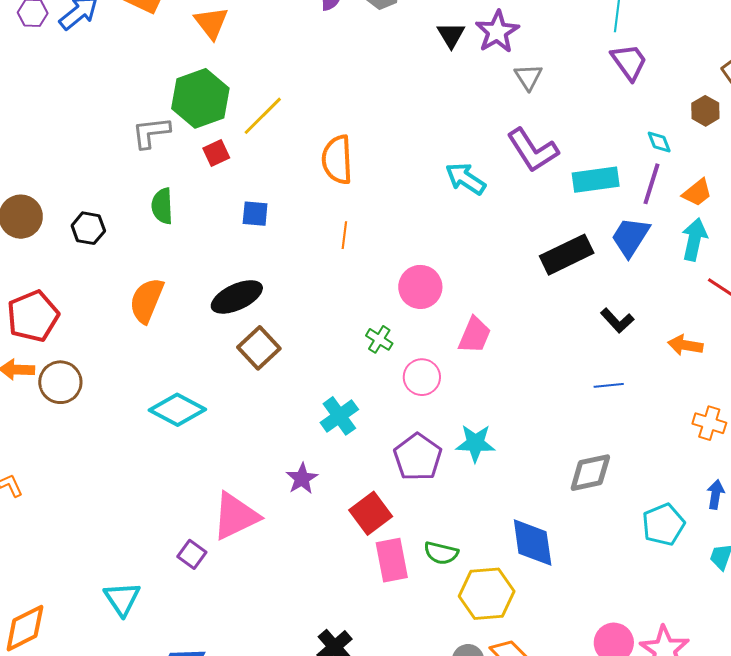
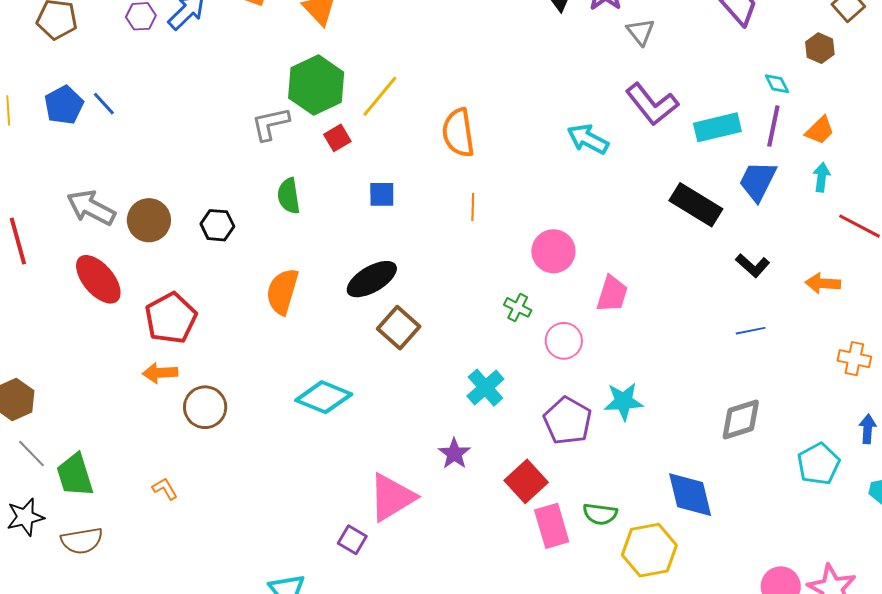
cyan arrow: (694, 239) -> (822, 177), size x0.7
black rectangle: (567, 255) -> (696, 205), turned 63
brown circle: (60, 382) -> (205, 407), moved

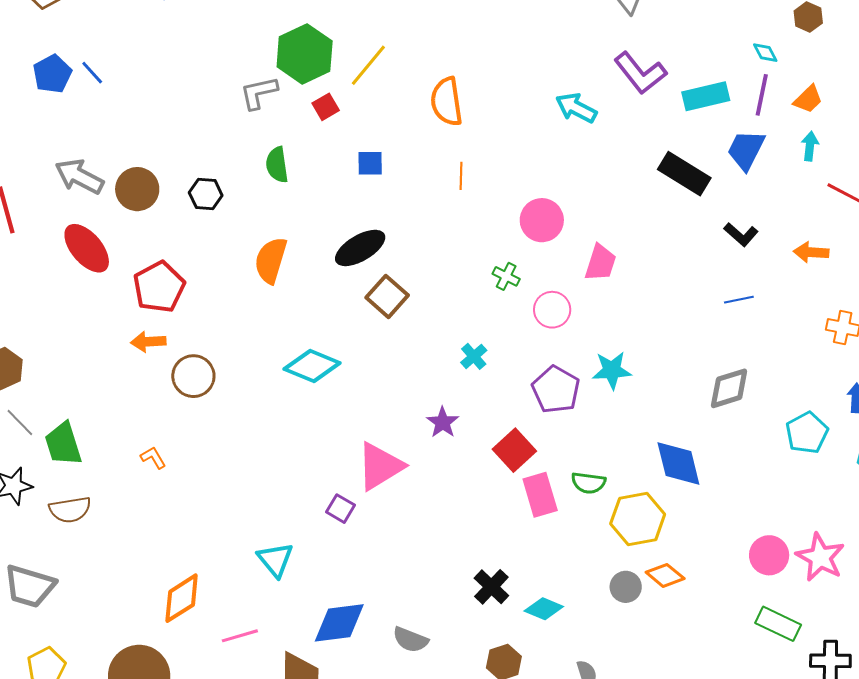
cyan cross: (485, 388) -> (474, 356), size x0.7

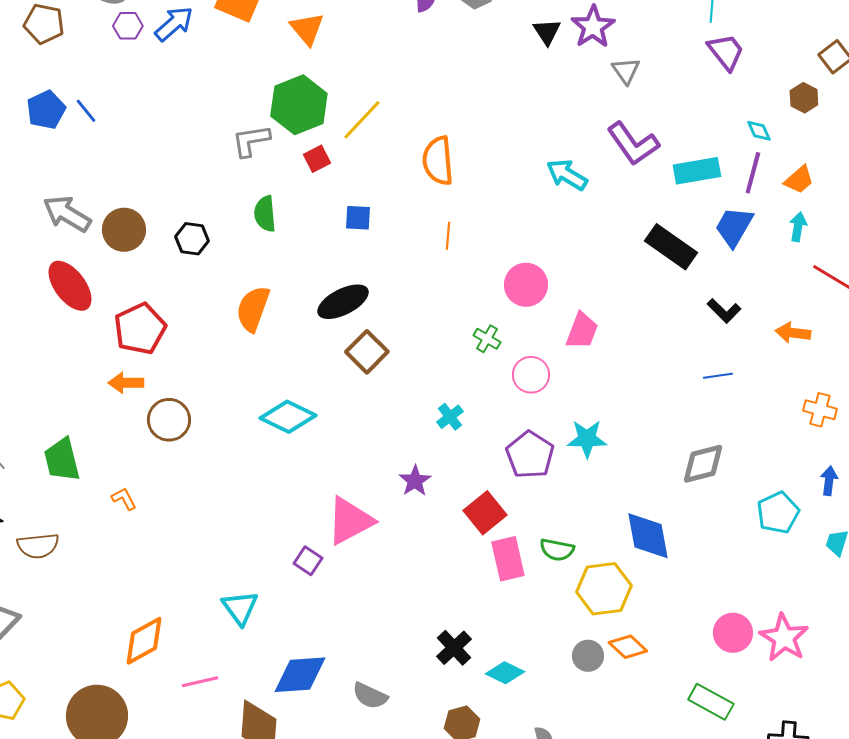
green trapezoid: (63, 444) -> (62, 460), moved
green rectangle: (778, 624) -> (711, 702), moved

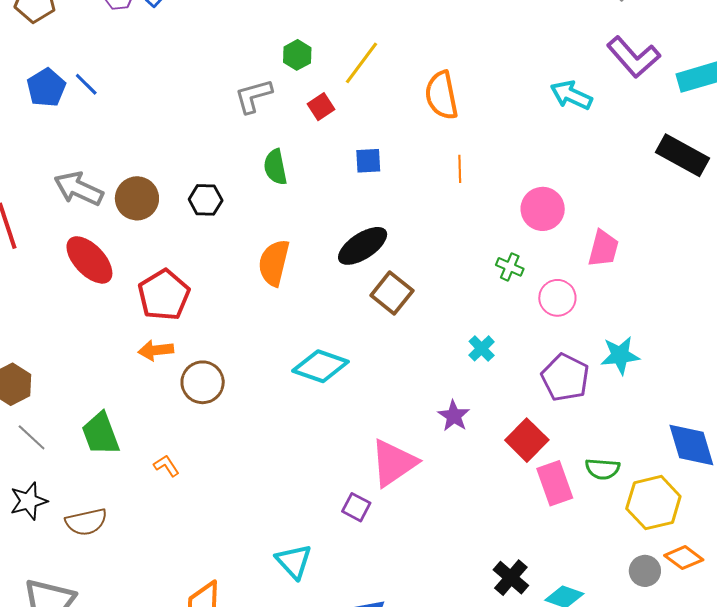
green hexagon: (299, 105) -> (297, 55), size x0.5

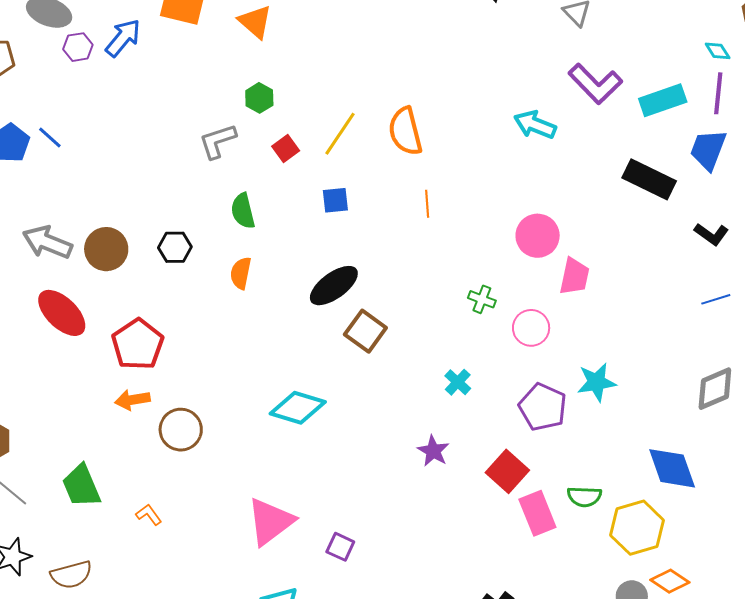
yellow line: (361, 63) -> (340, 134), moved
pink circle: (543, 209) -> (538, 236), moved
orange semicircle: (274, 263) -> (241, 273), moved, size x0.7
pink triangle: (394, 463) -> (270, 522), moved

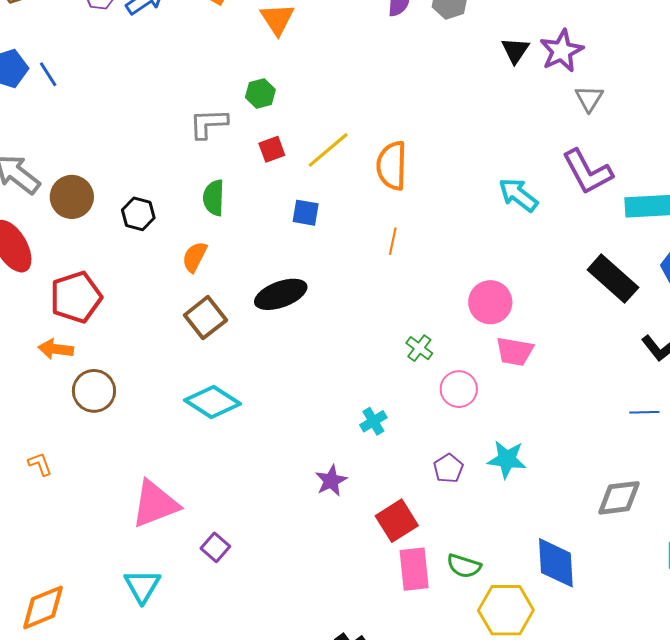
pink trapezoid: (574, 276) -> (515, 351), turned 72
brown square: (365, 331) -> (205, 318), moved
purple pentagon: (543, 407) -> (448, 468), size x0.6

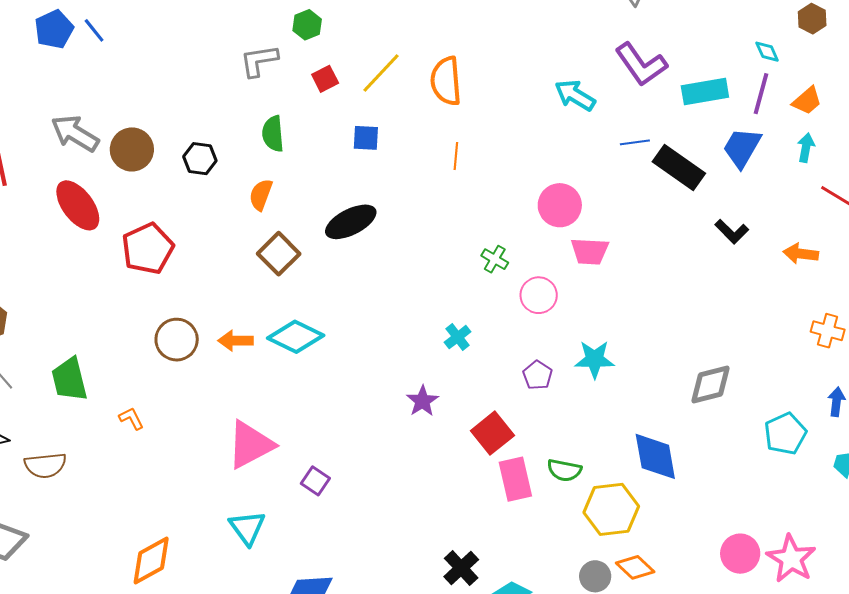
orange arrow: (56, 349) -> (236, 341), moved
blue line: (644, 412) -> (635, 142), moved

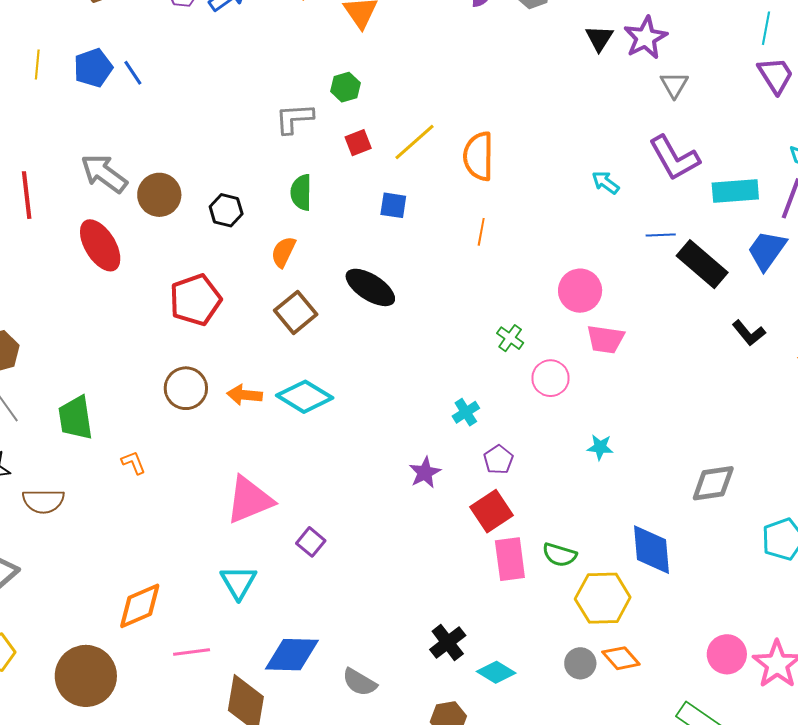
cyan arrow: (575, 95) -> (606, 183), size x0.7
black ellipse: (351, 222) -> (370, 287), turned 54
red pentagon: (148, 249) -> (195, 300), moved
cyan star: (595, 359) -> (600, 447), size x0.7
purple pentagon: (537, 375) -> (498, 460), moved

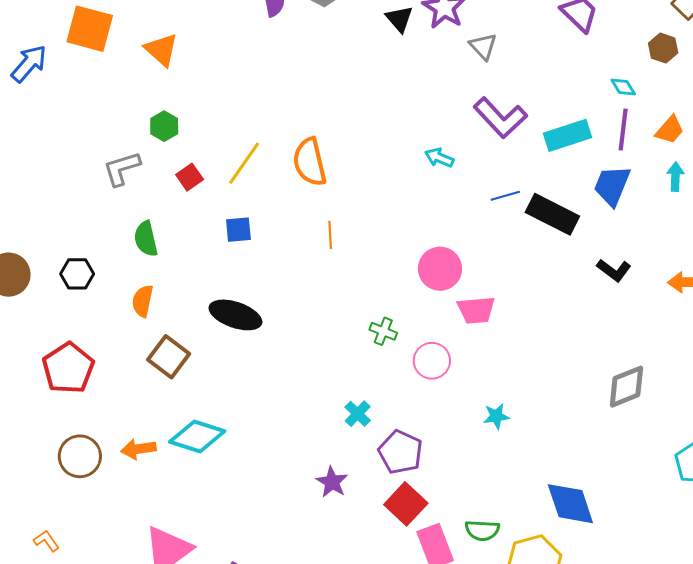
purple pentagon: (498, 460) -> (400, 452), size x1.5
gray diamond: (713, 483) -> (626, 387), moved

